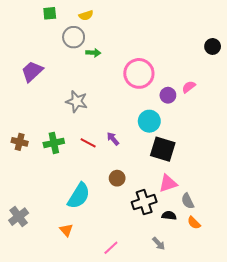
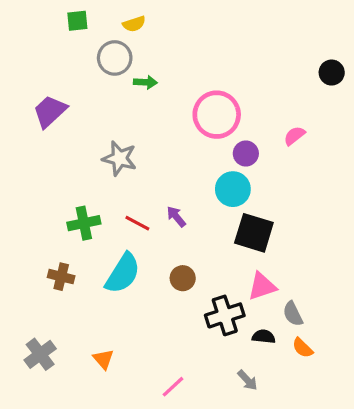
purple circle: (168, 95) -> (246, 153), moved
brown cross: (20, 142) -> (61, 277), moved
cyan semicircle: (79, 196) -> (123, 273), moved
gray cross: (19, 217) -> (40, 354), moved

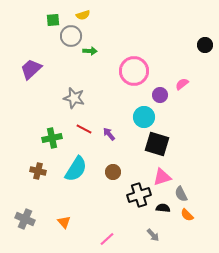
green square: (77, 21) -> (53, 20), moved
purple circle: (246, 153) -> (160, 95), moved
red line: (137, 223) -> (84, 129), moved
gray cross: (40, 354) -> (25, 219), turned -30

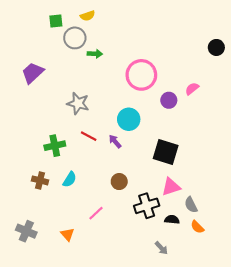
cyan circle: (144, 117) -> (129, 119), moved
cyan semicircle: (76, 169) -> (70, 179), moved, size x0.6
pink line: (107, 239) -> (96, 213), moved

